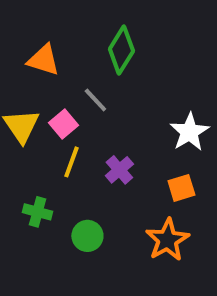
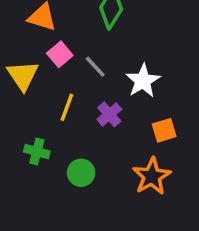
gray line: (95, 100) -> (95, 67), moved
pink square: (63, 124) -> (60, 54), moved
white star: (189, 132) -> (143, 81), moved

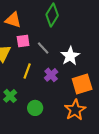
pink square: (60, 54) -> (23, 41), turned 32
orange square: (164, 130) -> (82, 84), size x1.5
green cross: (37, 152) -> (10, 96), turned 32

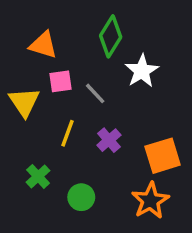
white star: (70, 56) -> (142, 71), moved

